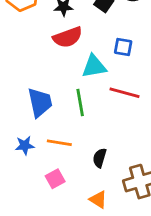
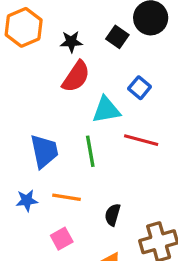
red semicircle: (68, 37) -> (76, 77), turned -36
blue square: (123, 47) -> (140, 88), turned 30

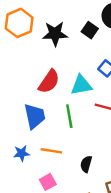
black star: (71, 42) -> (55, 34), size x1.5
red semicircle: (76, 77) -> (49, 82), moved

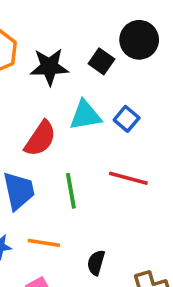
cyan triangle: (81, 85) -> (85, 115), moved

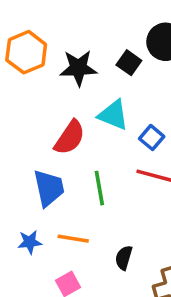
cyan triangle: (85, 115) -> (113, 115), turned 32
blue square: (127, 119) -> (152, 138), moved

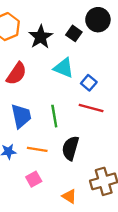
black star: (78, 68) -> (41, 37), turned -30
red semicircle: (70, 138) -> (17, 74), moved
black semicircle: (124, 258) -> (70, 148), moved, size x1.5

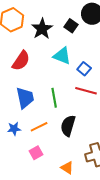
orange line: (37, 149) -> (39, 127), turned -36

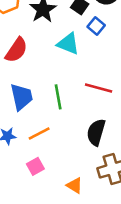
blue square: (84, 69) -> (96, 26), moved
black semicircle: (68, 126) -> (96, 132), moved

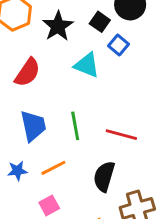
red line: (99, 88) -> (121, 135), moved
black semicircle: (96, 132) -> (104, 176), moved

